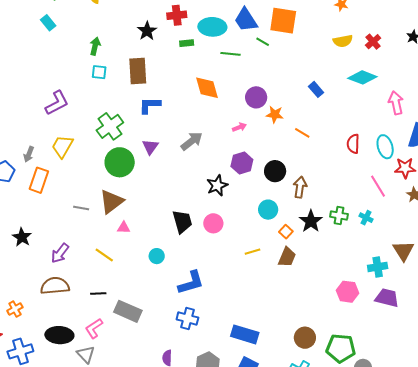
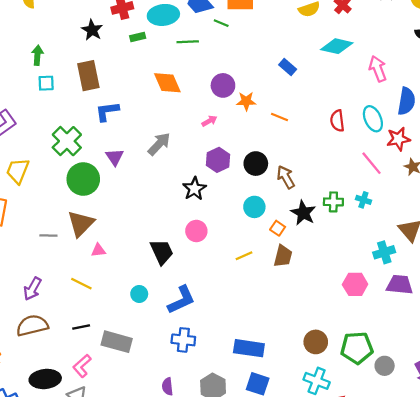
brown arrow: (300, 187) -> (286, 177), turned -30
black trapezoid: (182, 222) -> (162, 252), moved
cyan circle: (157, 256) -> (139, 294), moved

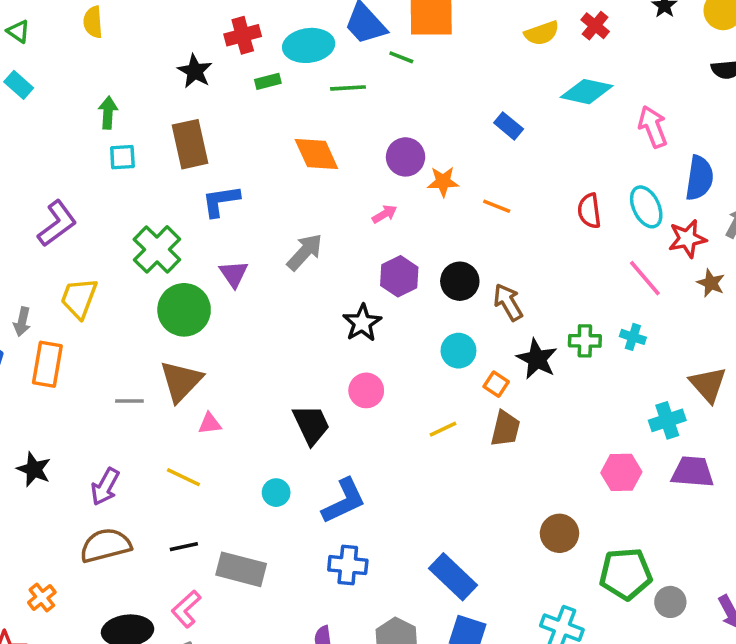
brown circle: (316, 342) -> (559, 533), moved
blue rectangle: (249, 348) -> (453, 577), turned 36

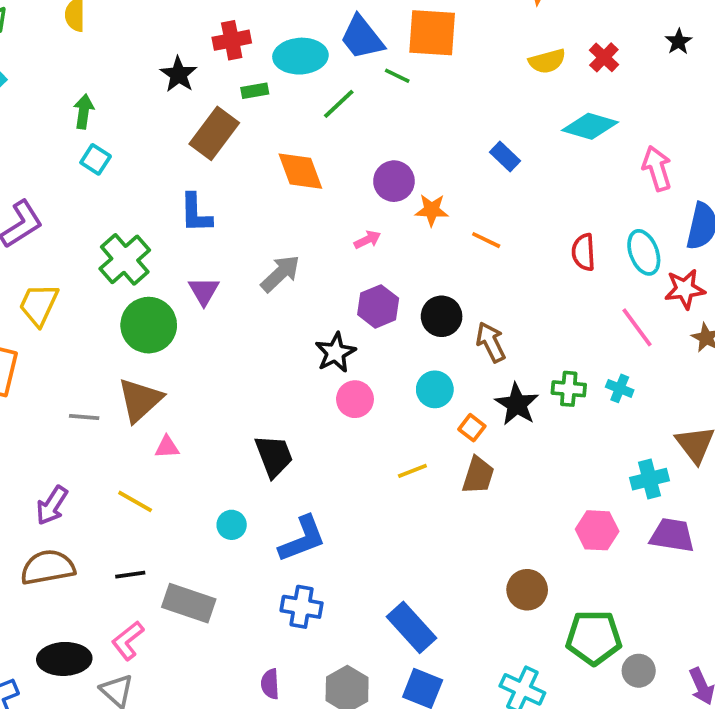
green line: (348, 88) -> (339, 104), turned -44
brown rectangle: (190, 144) -> (214, 133), moved, turned 45
cyan square: (122, 157) -> (96, 159), turned 32
blue L-shape: (221, 201) -> (196, 213), turned -87
pink circle: (366, 390) -> (355, 399), moved

